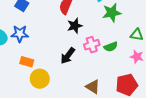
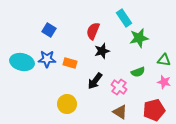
pink cross: (92, 45) -> (119, 87), moved, turned -35
orange rectangle: (27, 62) -> (70, 63), moved

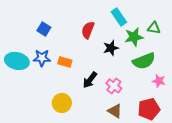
black star: (102, 51) -> (111, 48), moved
green triangle: (164, 60) -> (154, 28), moved
green semicircle: (138, 72) -> (144, 61), moved, size x1.6

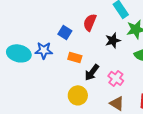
blue square: (44, 29) -> (65, 32), moved
orange rectangle: (65, 62) -> (75, 57), moved
yellow circle: (62, 103) -> (78, 95), moved

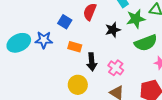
cyan ellipse: (19, 53) -> (19, 43), turned -40
black arrow: (92, 72) -> (92, 62), turned -42

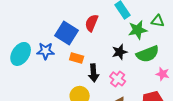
blue square: (65, 22) -> (67, 33), size x1.6
black star: (113, 30) -> (120, 52), moved
cyan ellipse: (19, 43) -> (21, 54), turned -30

